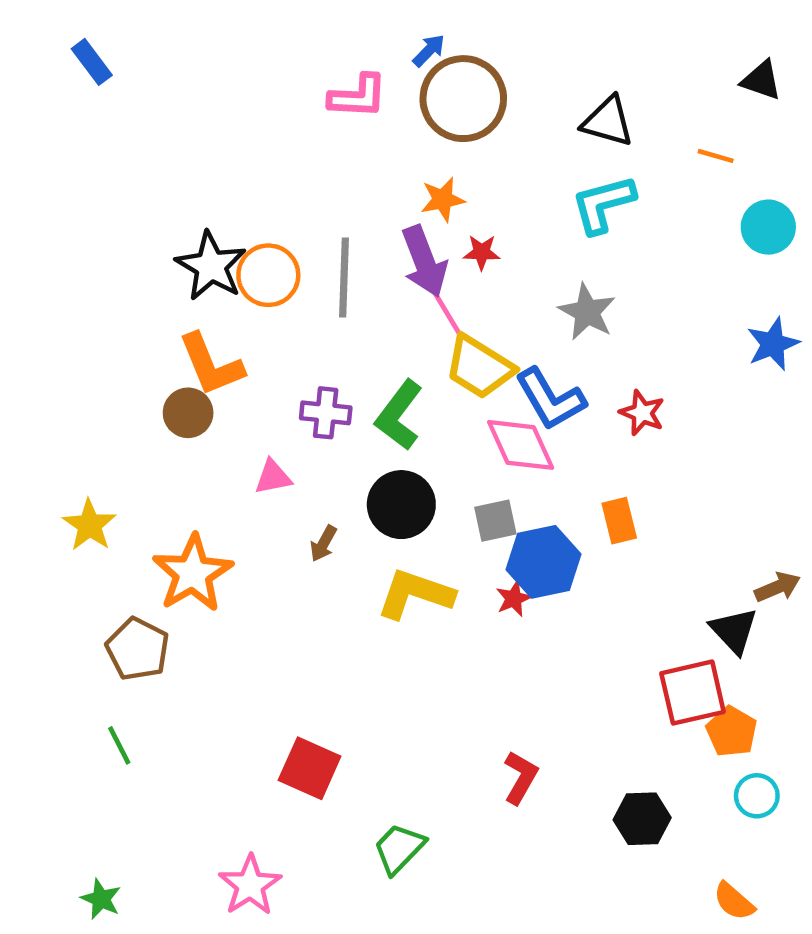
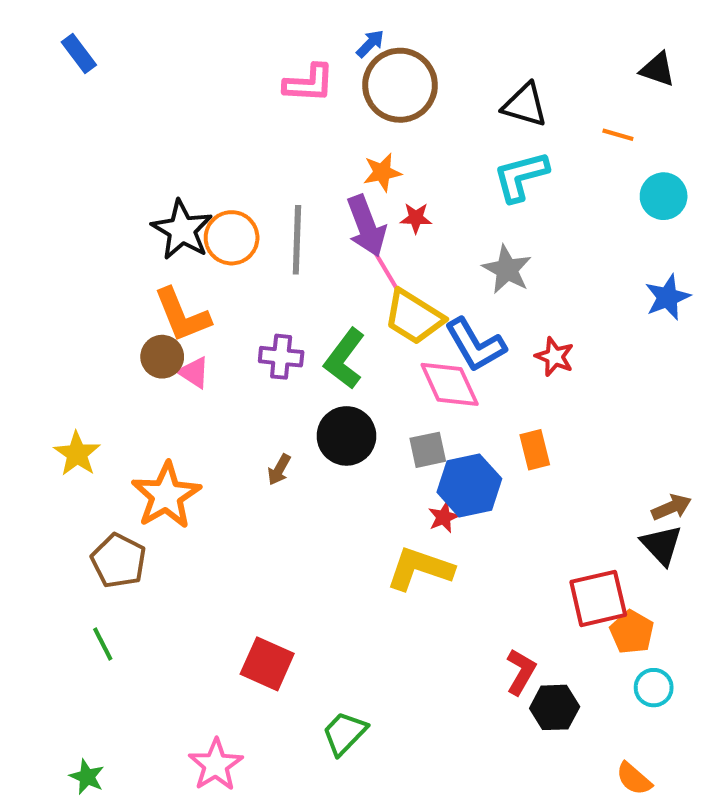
pink triangle: (273, 477) -> (194, 373), moved, turned 44
yellow L-shape: (415, 594) -> (420, 569), moved
black triangle: (734, 631) -> (662, 545), moved
red L-shape: (521, 777) -> (521, 672), moved

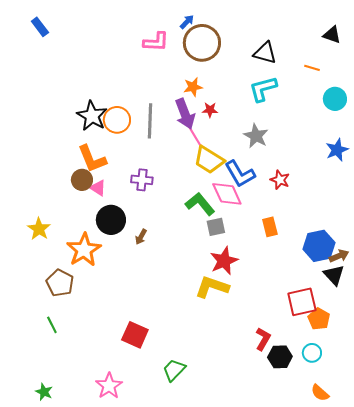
green L-shape: (344, 359) -> (200, 204), moved, turned 104
black circle: (346, 436) -> (111, 220), moved
blue hexagon: (469, 485) -> (319, 246), moved
red star: (444, 517) -> (224, 261), size x1.8
cyan circle: (654, 688) -> (312, 353), moved

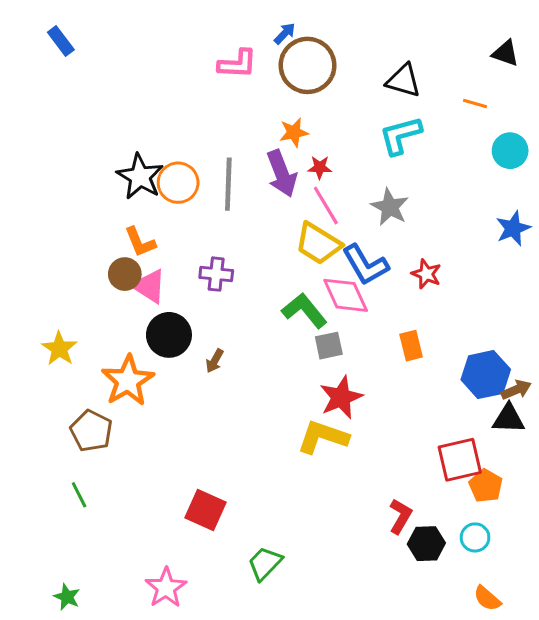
pink line: (194, 135) -> (326, 205), moved
orange L-shape: (92, 159) -> (140, 242), size x0.7
pink triangle: (98, 188) -> (149, 286), size x1.4
black triangle: (334, 275) -> (509, 419), turned -45

